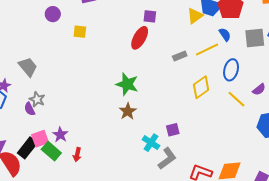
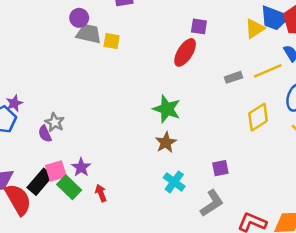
gray trapezoid: (28, 67) -> (89, 34), moved, turned -40
cyan cross: (151, 143) -> (174, 182), moved
red arrow: (77, 155) -> (101, 193), turned 144

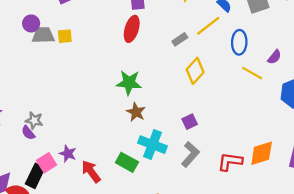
yellow diamond: (258, 117) -> (195, 71), moved
cyan cross: (174, 182) -> (152, 145), size x1.4
green rectangle: (69, 187) -> (127, 162), moved
red arrow: (101, 193) -> (91, 171), size x1.5

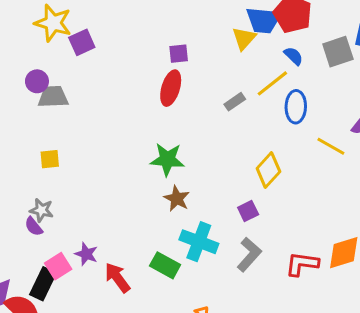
yellow square: (65, 36) -> (50, 159), moved
blue ellipse: (239, 42) -> (296, 107), moved
yellow diamond: (195, 71) -> (268, 170), moved

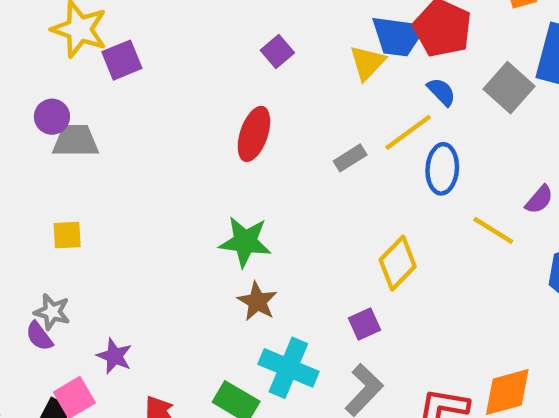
gray square: (338, 52) -> (509, 88), turned -32
purple square: (179, 54) -> (277, 51), moved, turned -36
purple star: (86, 254) -> (114, 356), moved

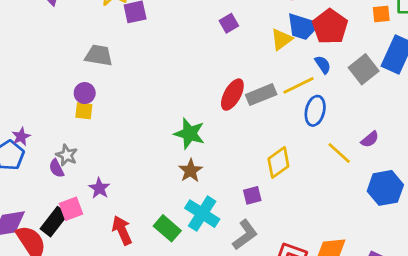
purple circle: (52, 117) -> (85, 93), moved
red ellipse: (254, 134) -> (232, 95), moved
gray rectangle: (350, 158) -> (261, 95), size x1.5

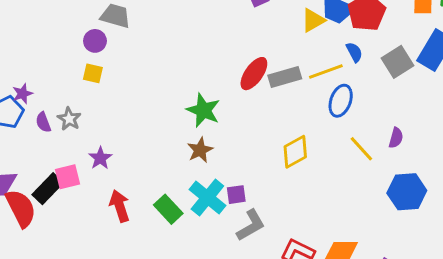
purple circle: (85, 93) -> (95, 41), moved
purple semicircle: (370, 139) -> (396, 138), turned -42
purple semicircle: (56, 168) -> (43, 122), moved
purple square: (252, 195) -> (236, 195), moved

